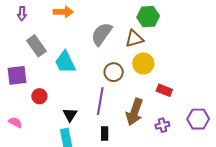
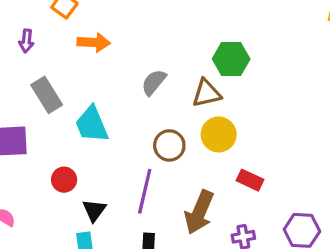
gray semicircle: (102, 34) -> (154, 82), size x0.7
red circle: (39, 96) -> (64, 180), moved

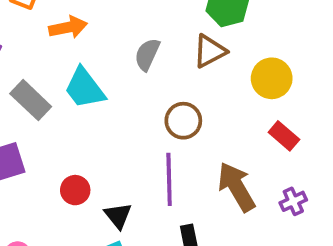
cyan trapezoid: (92, 124) -> (85, 88), moved
yellow circle: (219, 134) -> (272, 78), moved
red rectangle: (250, 180) -> (284, 136), turned 30
brown arrow: (199, 212) -> (236, 187), turned 141

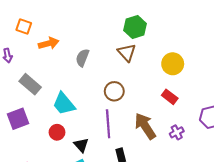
brown triangle: (210, 51) -> (127, 52), turned -42
gray semicircle: (147, 54) -> (82, 58), moved
yellow circle: (272, 78) -> (173, 64), moved
cyan trapezoid: (85, 88) -> (64, 104), moved

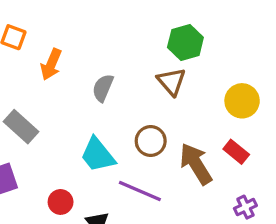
orange arrow: (49, 43) -> (51, 64), turned 126
cyan trapezoid: (64, 104) -> (98, 155), moved
purple line: (108, 124) -> (140, 191), turned -64
brown arrow: (145, 126) -> (196, 164), moved

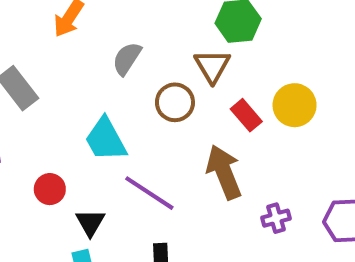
brown circle: (151, 141) -> (175, 102), moved
red rectangle: (236, 152) -> (246, 115), moved
purple cross: (245, 207) -> (276, 218), moved

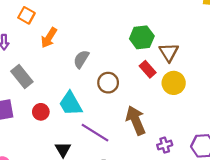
brown triangle: (212, 66) -> (169, 52), moved
red rectangle: (246, 115) -> (148, 69), moved
red circle: (50, 189) -> (41, 112), moved

